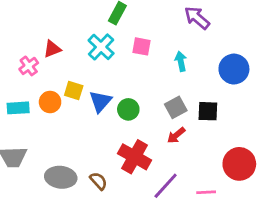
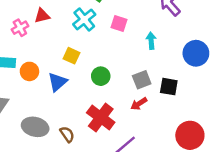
yellow square: (74, 91) -> (71, 56), moved
blue triangle: (100, 101) -> (57, 82), moved
orange circle: (50, 102) -> (29, 71), moved

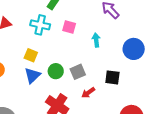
cyan cross: (84, 19) -> (40, 25), turned -36
gray square: (142, 80) -> (78, 72), moved
blue triangle: (57, 82) -> (32, 75), moved

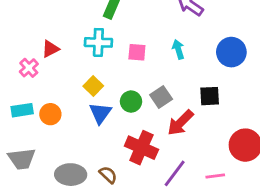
pink square: (69, 27) -> (137, 52), moved
yellow square: (31, 55) -> (93, 86), turned 32
red arrow: (88, 93) -> (180, 123), size x1.5

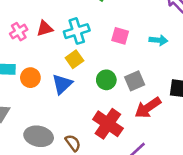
cyan cross: (98, 42) -> (77, 31), moved, turned -30
red triangle: (50, 49) -> (45, 28), moved
cyan arrow: (178, 49) -> (158, 40), turned 102
blue triangle: (100, 113) -> (62, 84), moved

